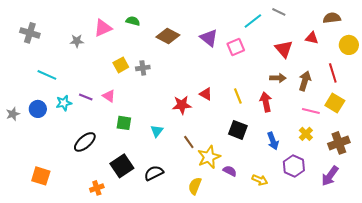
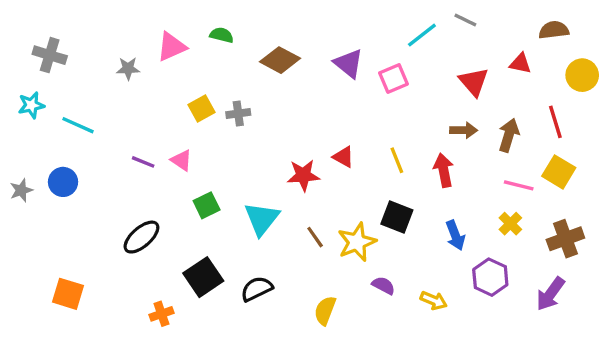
cyan star: (64, 103) -> (31, 105), moved
green square: (124, 123) -> (207, 205), turned -35
cyan triangle: (157, 131) -> (262, 219), size x1.6
yellow star: (209, 157) -> (357, 242), moved

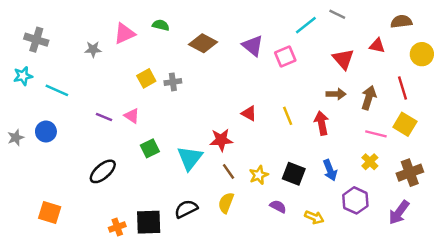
red star: (303, 175) -> (221, 140), moved
black square: (397, 217) -> (294, 174), moved
yellow star: (357, 242) -> (259, 175), size x0.7
black square: (203, 277) -> (149, 222), moved, turned 32
yellow semicircle: (325, 310) -> (226, 203), moved

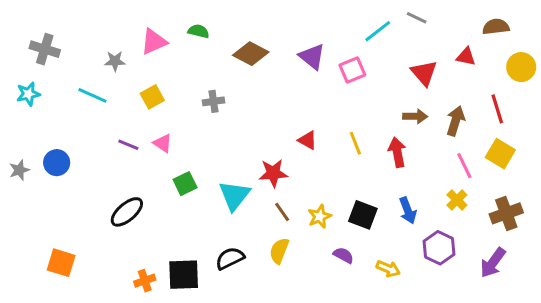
yellow square: (146, 78) -> (152, 97), moved
cyan line: (57, 90) -> (92, 95), moved
pink line: (376, 134) -> (464, 166), turned 50

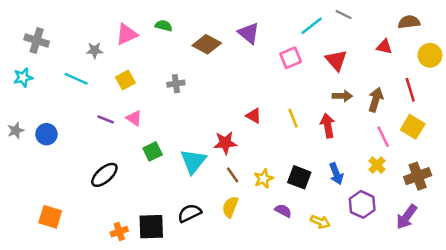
purple triangle: (312, 57) -> (249, 33), moved
red triangle: (424, 73) -> (336, 60), moved
gray star: (19, 170) -> (16, 130), moved

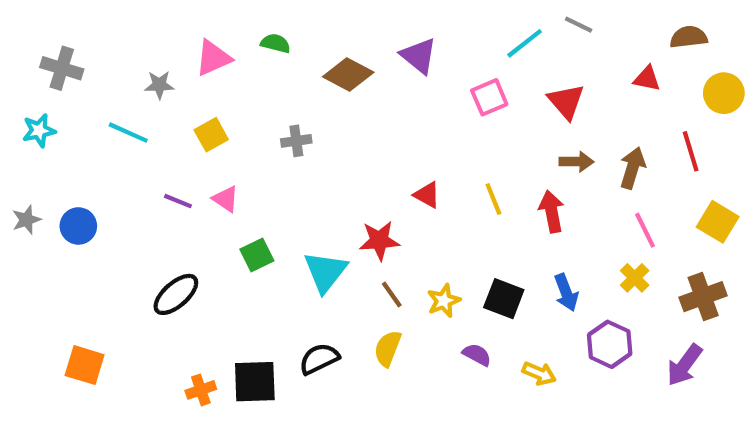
yellow square: (413, 127) -> (718, 222), moved

